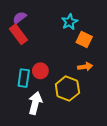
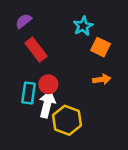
red rectangle: (18, 34) -> (36, 50), moved
yellow hexagon: (67, 89) -> (67, 120), moved
white arrow: (35, 103) -> (47, 104), moved

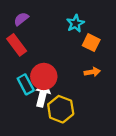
red rectangle: (36, 50) -> (17, 45), moved
red circle: (48, 84) -> (44, 76), size x1.5
cyan rectangle: (29, 93) -> (26, 84), turned -36

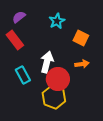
cyan star: (75, 23) -> (57, 21), moved
red circle: (44, 76) -> (58, 79), moved
white arrow: (43, 95) -> (47, 62), moved

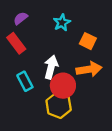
orange arrow: (82, 64) -> (89, 69), size x1.6

